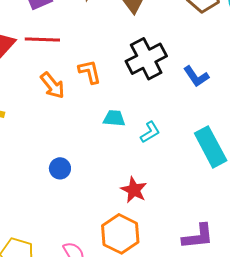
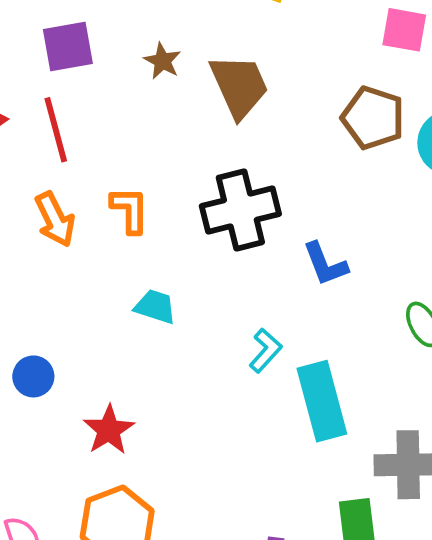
red line: (42, 39) -> (56, 130), turned 60
cyan L-shape: (150, 132) -> (265, 350), moved, turned -30
red star: (134, 190) -> (109, 430), moved

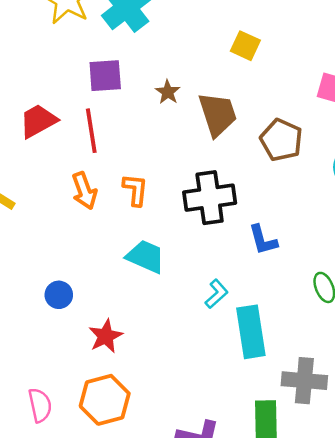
brown pentagon: (373, 118) -> (281, 140), moved
cyan trapezoid: (155, 307) -> (146, 256), size x1.4

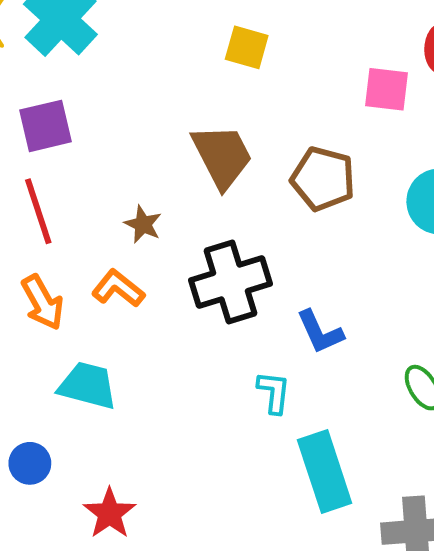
brown star: (168, 92) -> (143, 224), moved
orange L-shape: (135, 190) -> (118, 288), turned -48
cyan trapezoid: (146, 256) -> (88, 385), moved
cyan L-shape: (217, 294) -> (274, 392), moved, turned -32

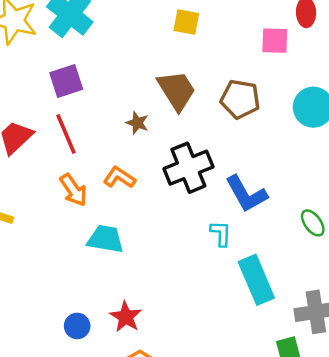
brown star: (143, 224) -> (137, 123), moved
blue L-shape: (320, 332) -> (246, 194), size x1.4
blue circle: (30, 463) -> (77, 326), moved

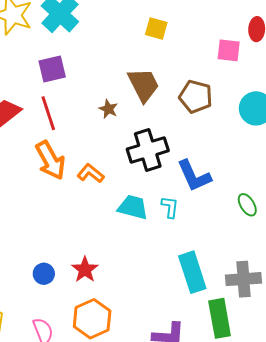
orange L-shape: (119, 177) -> (91, 173), moved
orange arrow: (73, 190) -> (50, 160), size x1.4
cyan trapezoid: (106, 239) -> (133, 207), moved
cyan rectangle: (256, 280) -> (192, 272), moved

